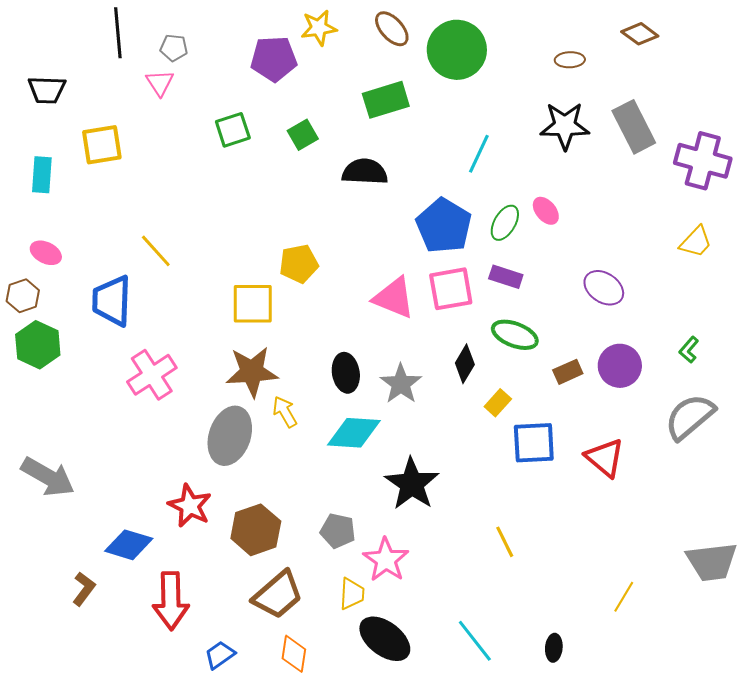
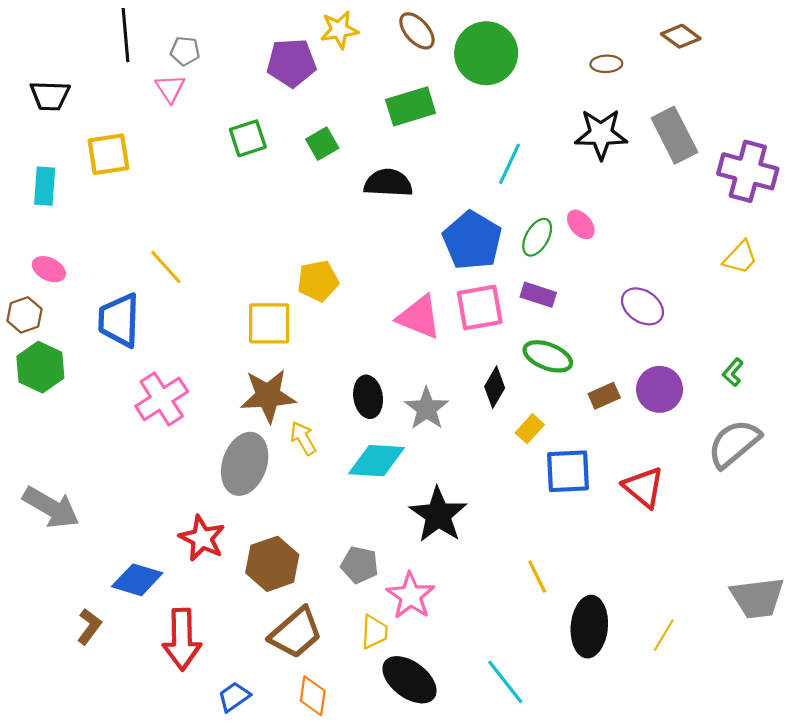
black ellipse: (554, 648) -> (589, 627), moved, size x2.0

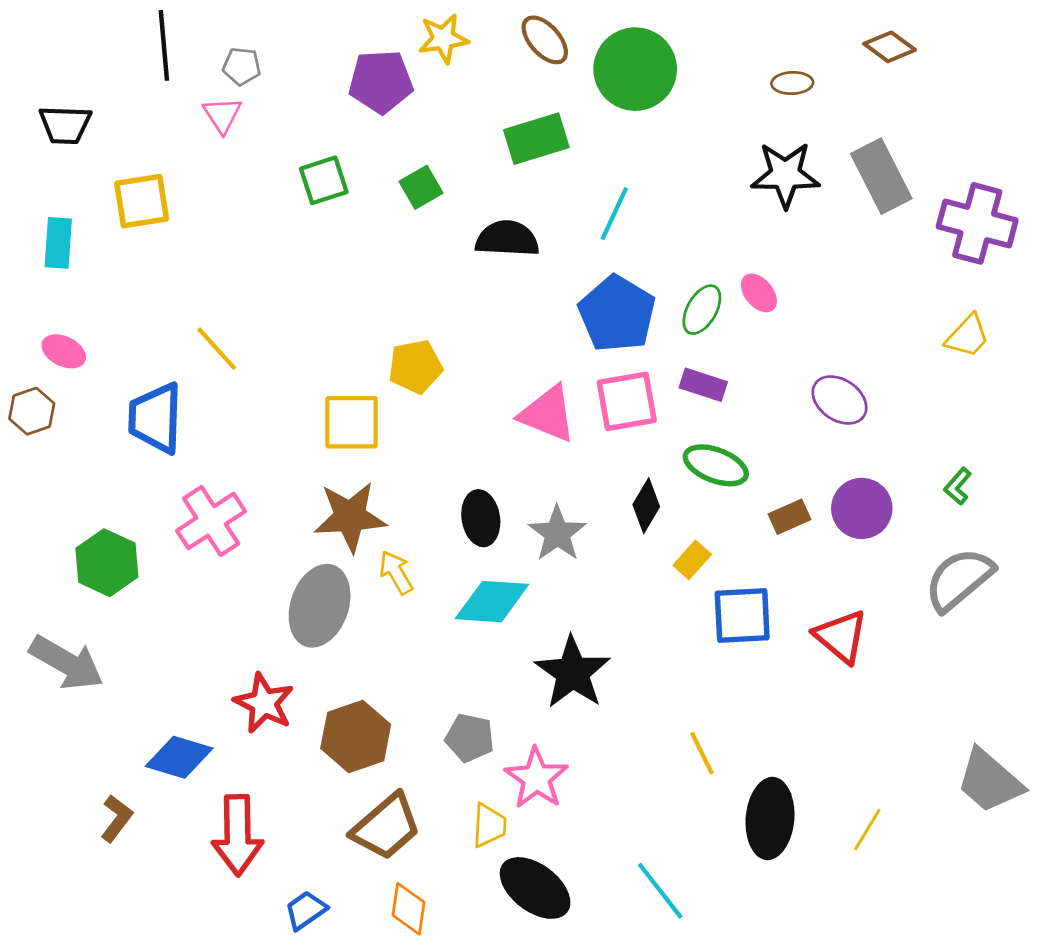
cyan line: (510, 164) -> (614, 214), moved
green hexagon: (40, 367) -> (107, 563), moved
gray trapezoid: (757, 598) -> (990, 781), turned 48

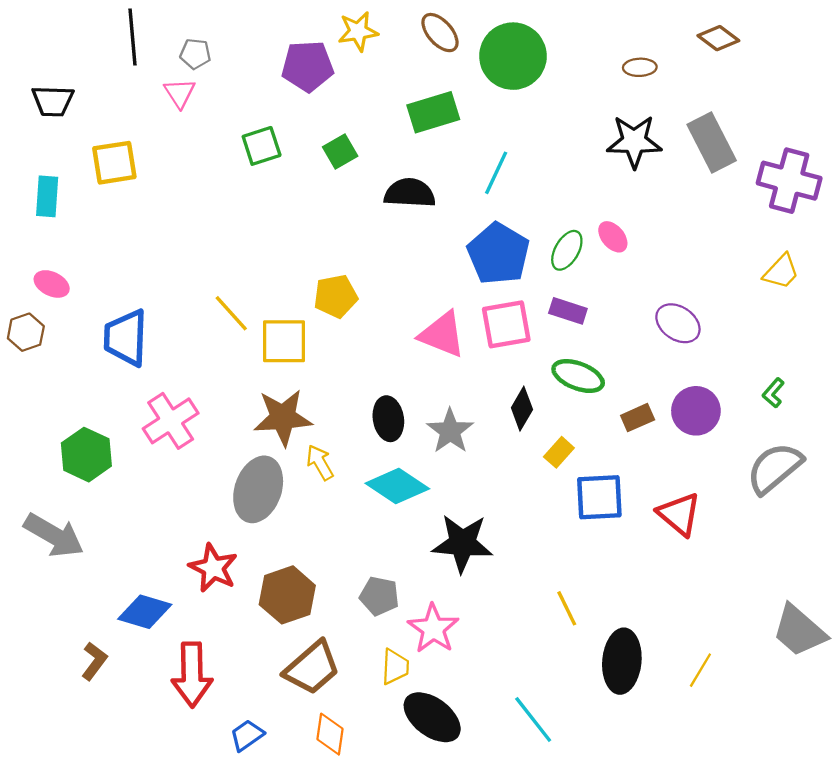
yellow line: (217, 349) -> (231, 313), moved
cyan diamond: (492, 602) -> (397, 486), turned 30
black star: (573, 672) -> (462, 543), turned -30

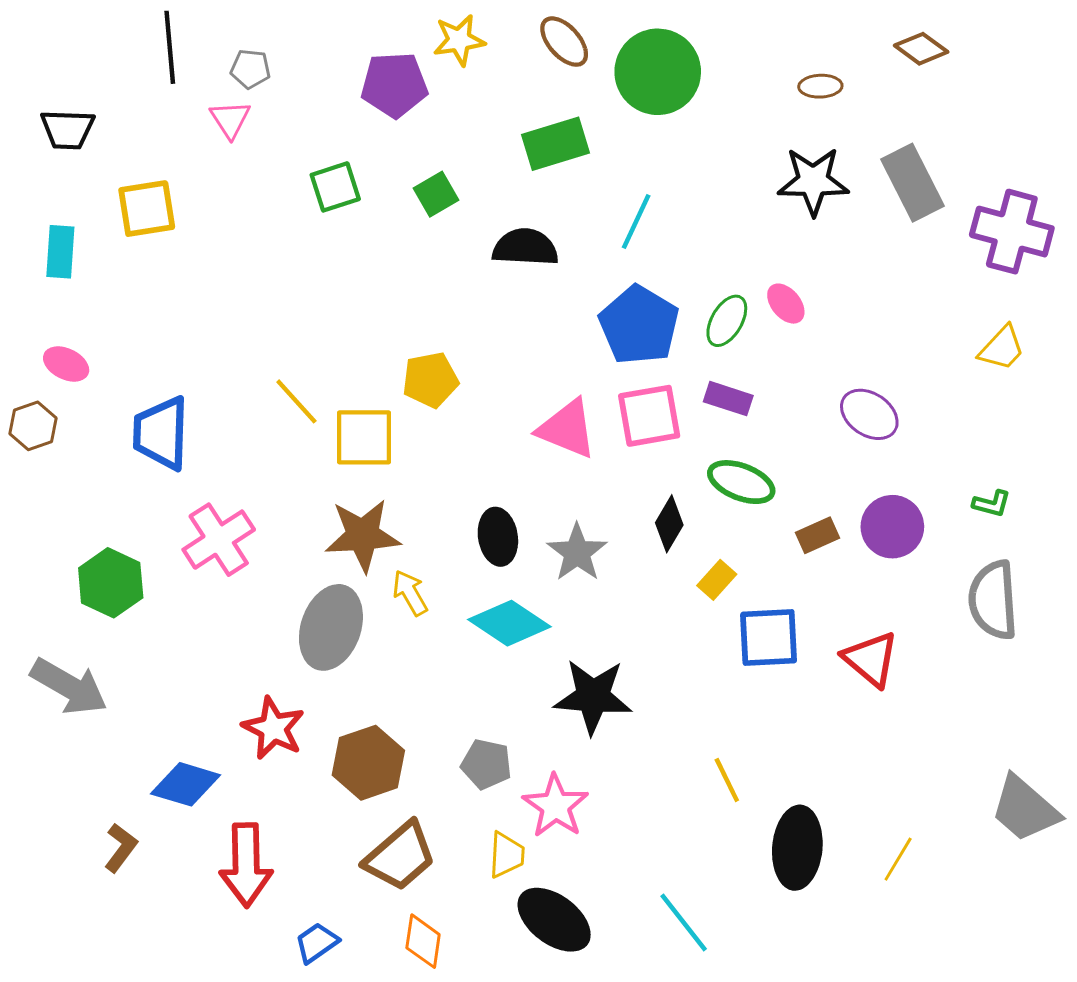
green L-shape: (773, 393) -> (992, 504), turned -116
gray semicircle: (775, 468) -> (993, 600), turned -54

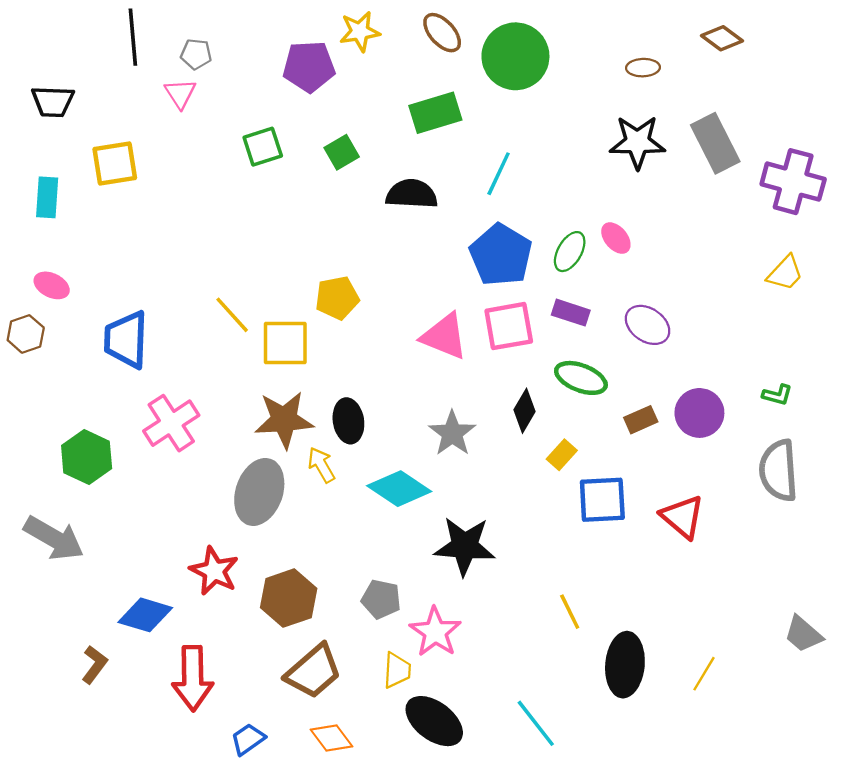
purple ellipse: (869, 414) -> (648, 325), moved
black ellipse: (498, 537) -> (348, 421), moved
gray trapezoid: (1025, 809) -> (803, 634), size x0.7
orange diamond: (423, 941) -> (332, 738), turned -45

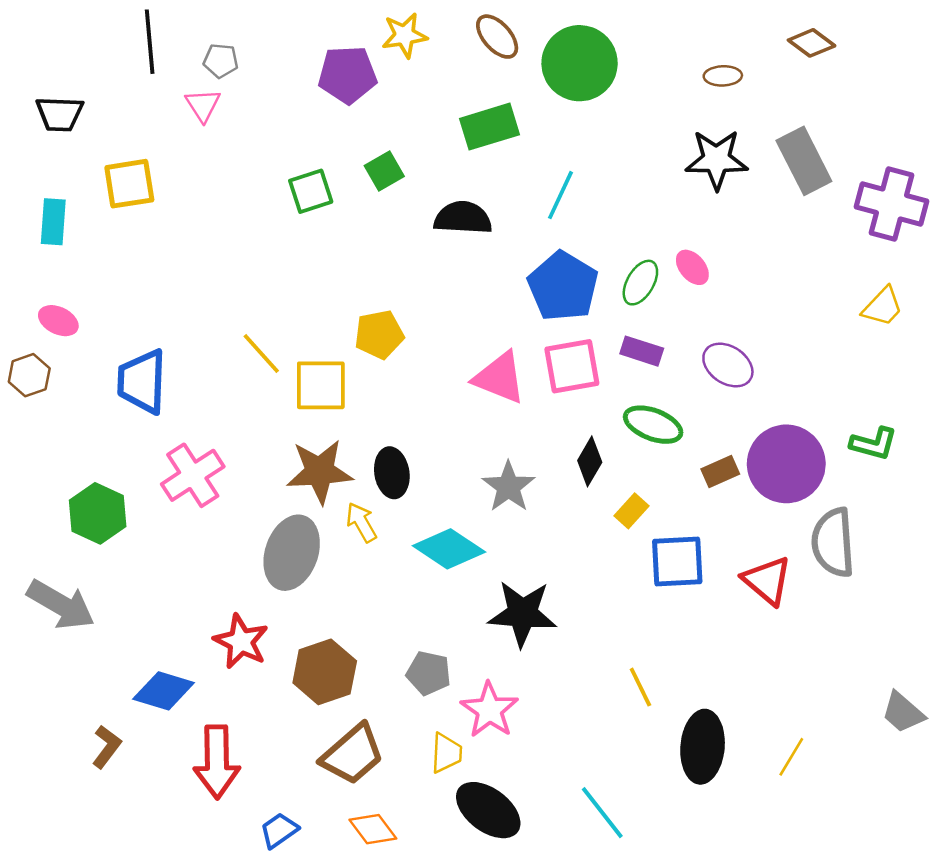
green square: (263, 147) -> (311, 191), moved
green L-shape: (777, 395) -> (874, 444), size x1.4
purple circle: (699, 413) -> (786, 464), size x1.4
gray semicircle: (778, 471) -> (833, 543), moved

